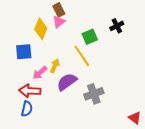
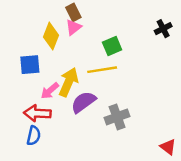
black cross: (117, 26) -> (163, 29), moved
yellow line: (82, 56) -> (102, 70), turned -65
yellow arrow: (55, 66) -> (68, 82), size x1.6

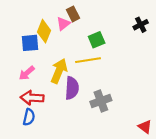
brown rectangle: (73, 12) -> (73, 14), moved
blue square: (30, 65) -> (30, 43), moved
pink arrow: (50, 91) -> (27, 73), moved
purple semicircle: (83, 102) -> (72, 88), turned 130

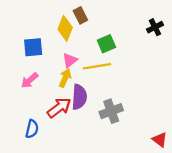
pink triangle: (63, 24) -> (70, 60), moved
yellow diamond: (44, 31) -> (65, 28), moved
yellow arrow: (59, 71) -> (65, 78), size x0.7
red arrow: (32, 98) -> (59, 108), moved, turned 140

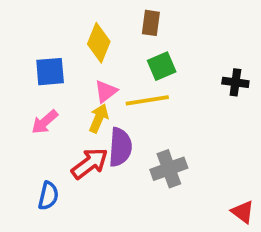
brown rectangle: (80, 15) -> (151, 23), moved, turned 35
black cross: (155, 27) -> (235, 82), moved, turned 35

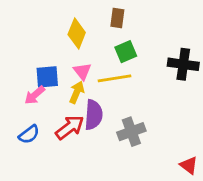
blue square: (50, 72) -> (47, 77), moved
black cross: (235, 82) -> (183, 64), size x1.5
pink triangle: (106, 91) -> (82, 71), turned -30
blue semicircle: (48, 196) -> (29, 134), moved, turned 40

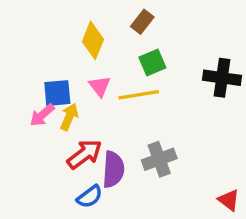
brown rectangle: (117, 18) -> (142, 22), turned 30
yellow arrow: (77, 92) -> (69, 117), moved
purple semicircle: (94, 115) -> (113, 169), moved
blue semicircle: (29, 134) -> (90, 197), moved

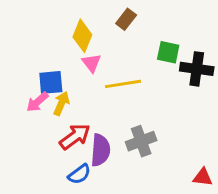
green square: (152, 62) -> (168, 52), moved, turned 35
pink triangle: (100, 86) -> (91, 63), moved
red triangle: (229, 200) -> (203, 177), turned -30

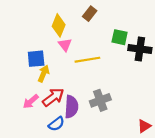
pink arrow: (37, 102) -> (31, 101), moved
red triangle: (203, 177) -> (144, 126), turned -40

